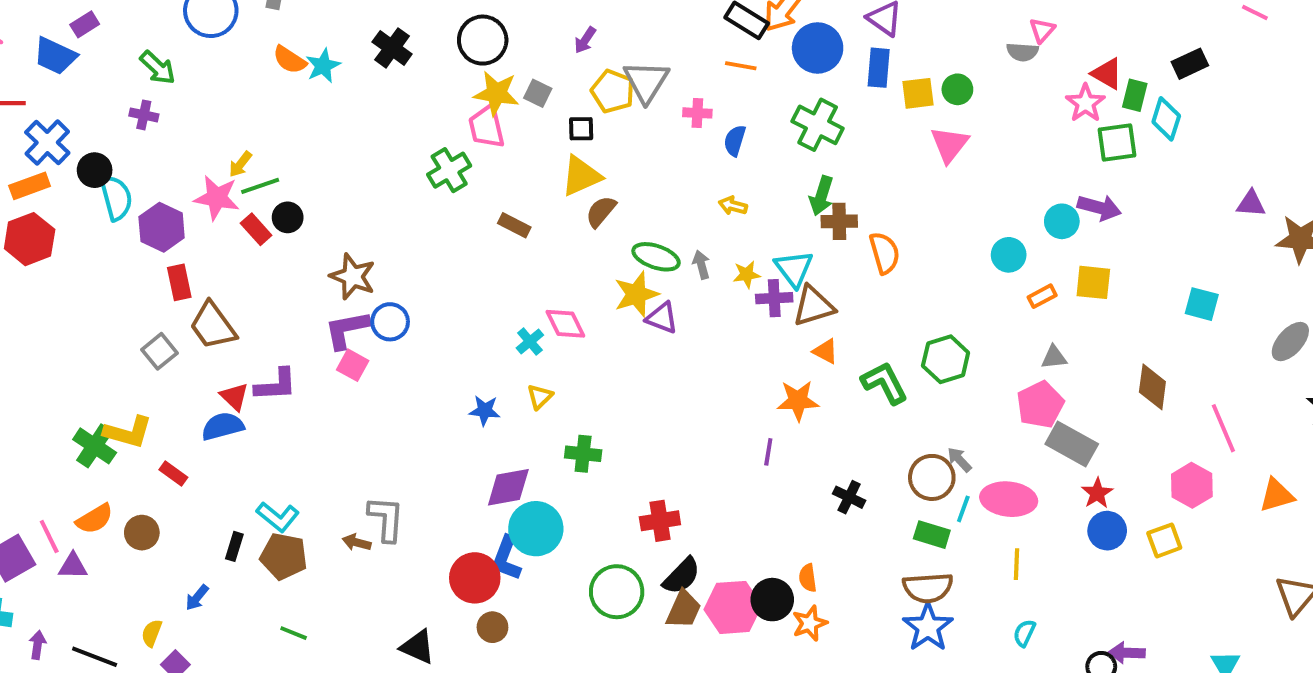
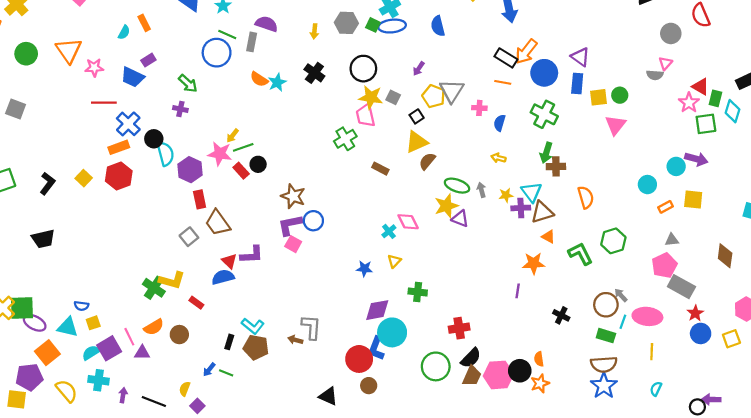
black square: (581, 129) -> (417, 116), turned -32
orange semicircle: (885, 253) -> (586, 197), moved
green line: (294, 633) -> (226, 373), moved

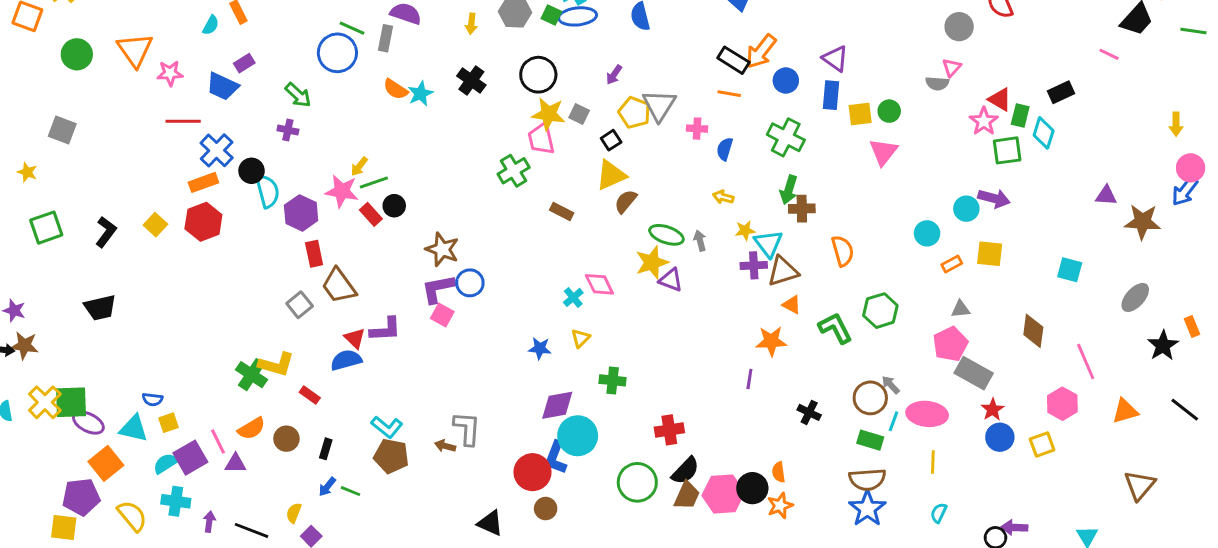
blue circle: (544, 73) -> (786, 81), size x0.7
yellow star: (506, 195) -> (745, 230), moved
black rectangle: (229, 342) -> (326, 449), moved

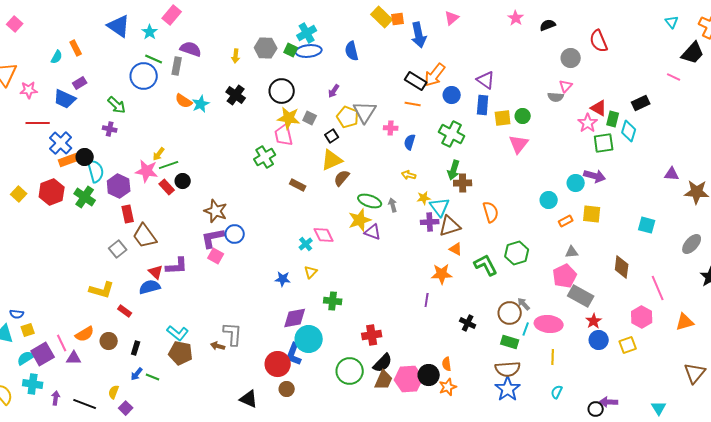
orange rectangle: (203, 182) -> (69, 160), moved
green cross: (252, 375) -> (85, 197), moved

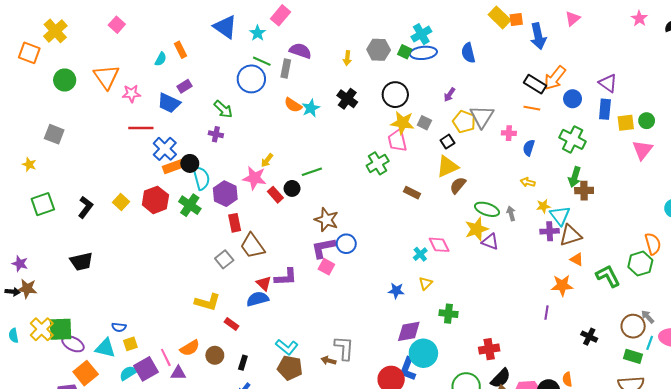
green line: (169, 165) -> (312, 172), moved
orange semicircle: (491, 212) -> (653, 244), moved

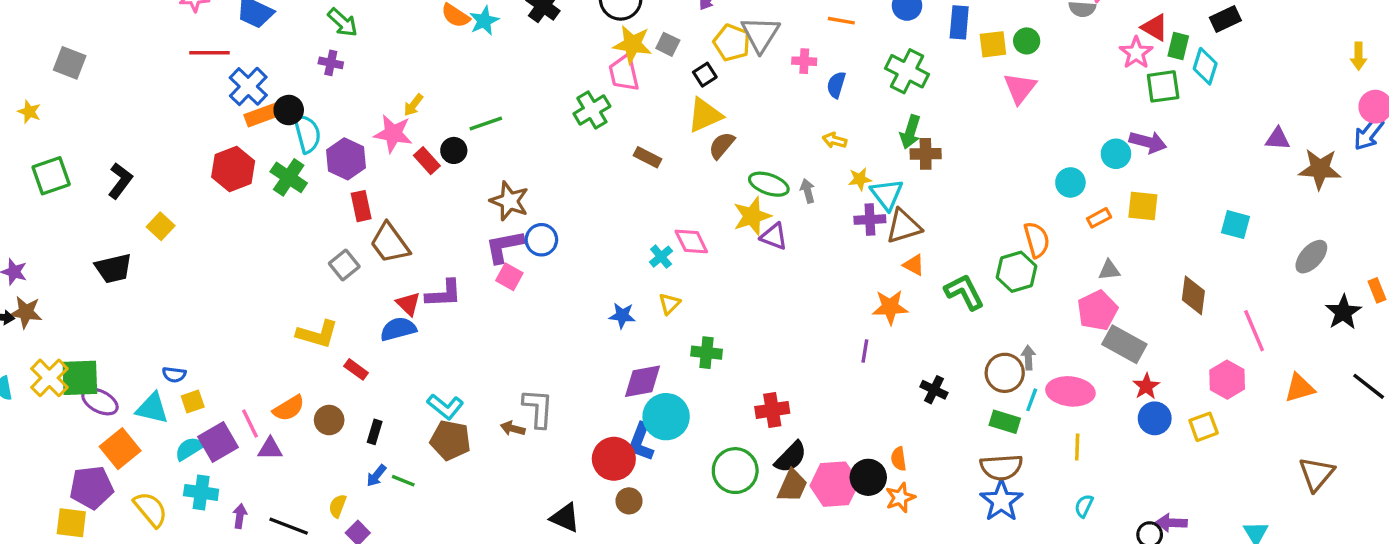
yellow square: (121, 202) -> (161, 226), moved
gray arrow: (648, 317) -> (1028, 358), turned 40

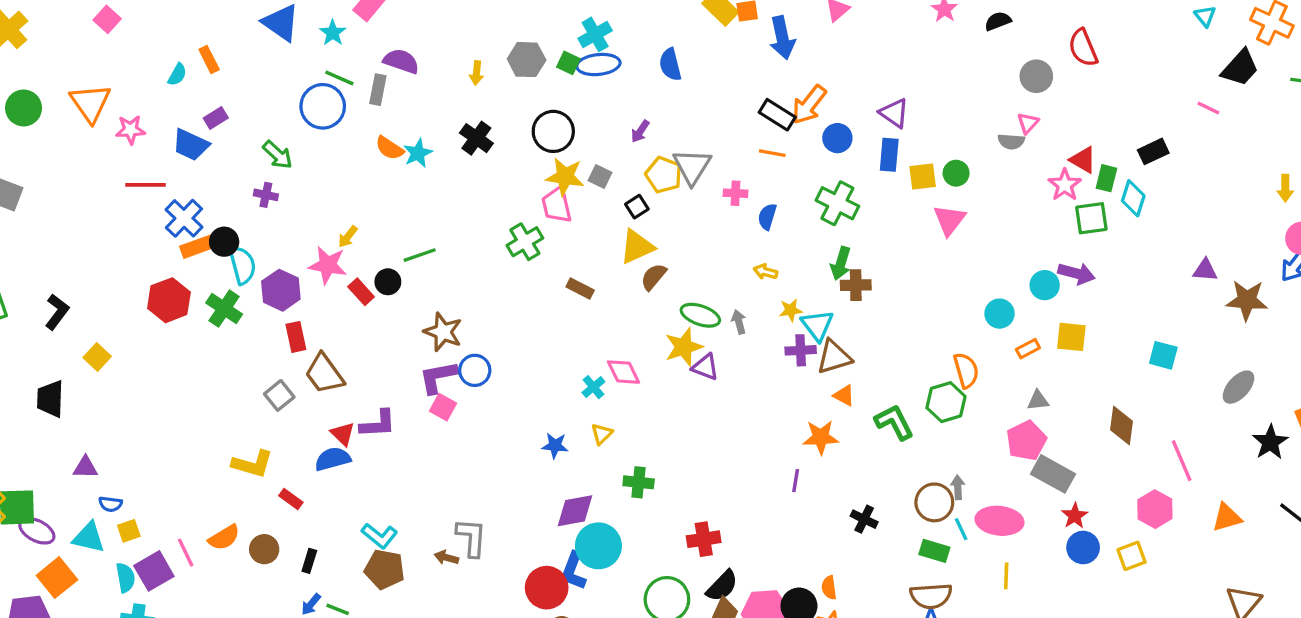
black trapezoid: (113, 268) -> (50, 399), turned 105
cyan line: (1032, 400) -> (961, 529), turned -45
cyan semicircle: (189, 449) -> (125, 578), turned 112
purple triangle: (270, 449) -> (85, 467), moved

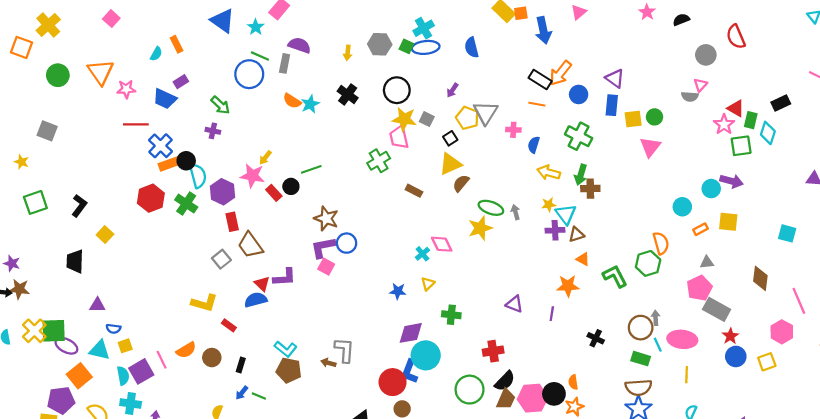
yellow arrow: (766, 272) -> (549, 173), moved, size x1.5
brown triangle: (834, 357) -> (576, 235), size x0.7
purple triangle: (705, 367) -> (514, 304), moved

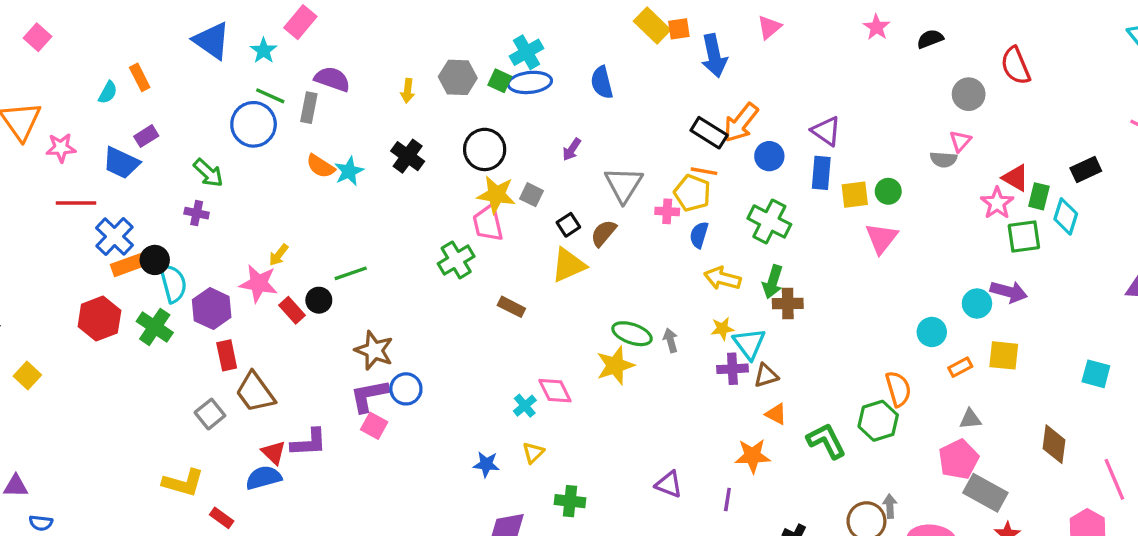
yellow pentagon: (467, 118) -> (692, 193), moved
brown semicircle: (461, 183) -> (604, 233), moved

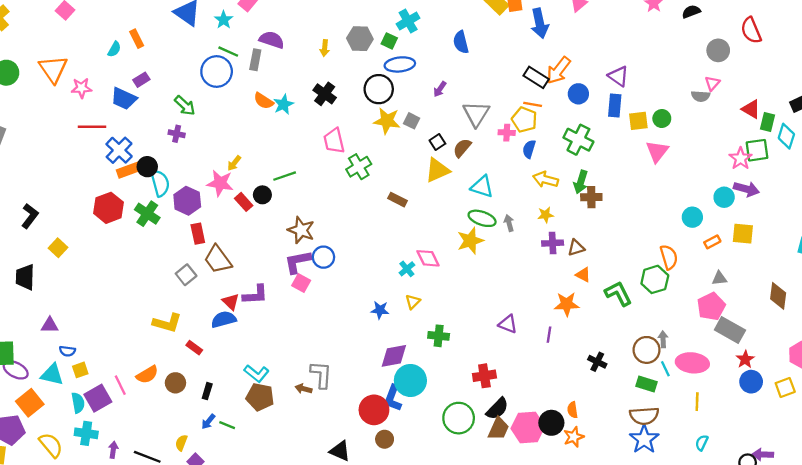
blue ellipse: (530, 82) -> (400, 64), moved
pink star: (997, 203) -> (741, 158), moved
pink trapezoid: (488, 223) -> (334, 141), moved
cyan triangle: (749, 344) -> (482, 187), moved, turned -35

